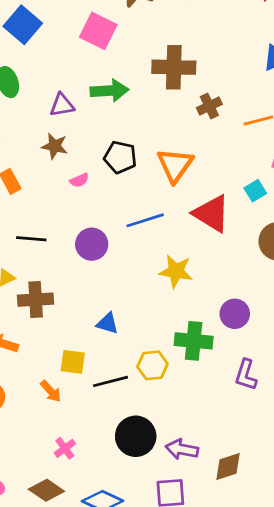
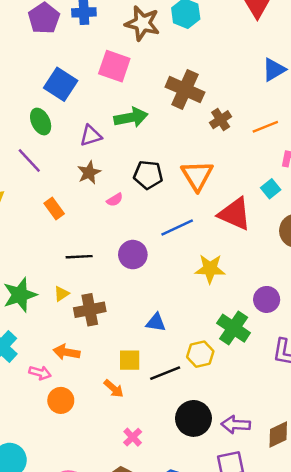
blue square: (23, 25) -> (61, 84), moved
brown cross: (174, 67) -> (185, 90), turned 30
brown star: (55, 146) -> (89, 173), turned -30
green cross: (194, 341) -> (234, 328), turned 36

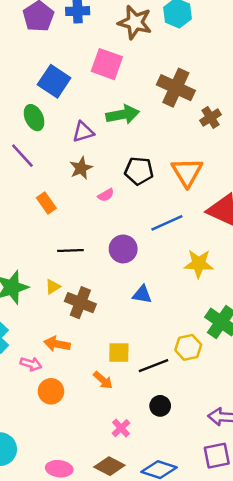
brown cross: (90, 310) -> (80, 303), turned 32
blue triangle: (156, 322) -> (142, 294), moved
black circle: (193, 418) -> (160, 406), moved, size x0.6

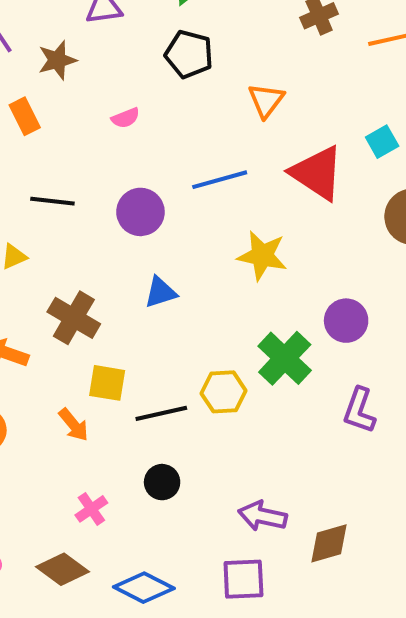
brown star: (81, 168) -> (57, 60), moved
black pentagon: (139, 171) -> (189, 54), moved
orange triangle: (187, 172) -> (266, 100), size x0.7
blue triangle: (142, 294) -> (161, 292), turned -36
brown cross: (80, 303) -> (74, 318), moved

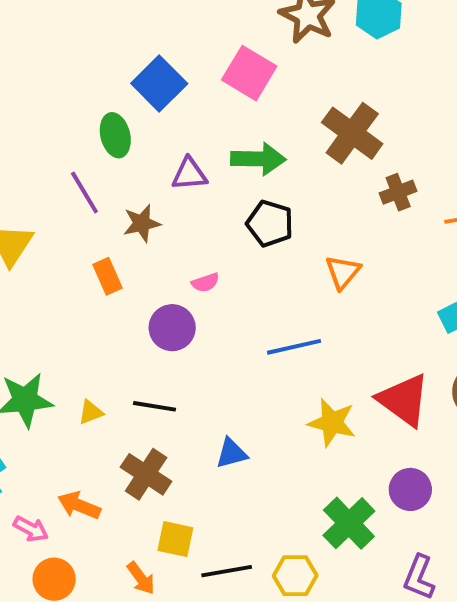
red triangle: (317, 173) -> (404, 400), moved
black line: (52, 201) -> (154, 406), moved
purple circle: (140, 212) -> (172, 328), moved
yellow hexagon: (224, 392) -> (295, 576), moved

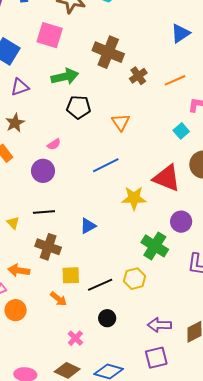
purple triangle: (189, 174) -> (20, 87), moved
yellow triangle: (91, 412) -> (13, 223), turned -40

